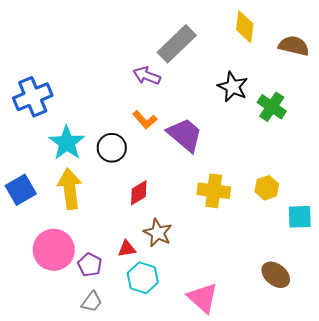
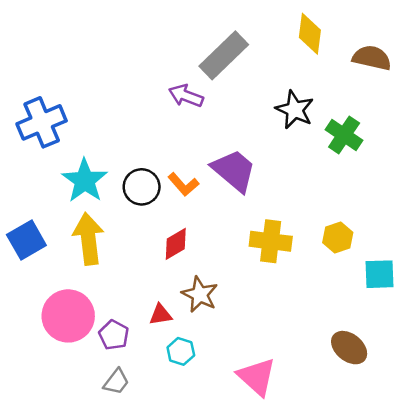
orange L-shape: (145, 120) -> (183, 184), moved
cyan hexagon: (143, 278) -> (181, 351), size x0.7

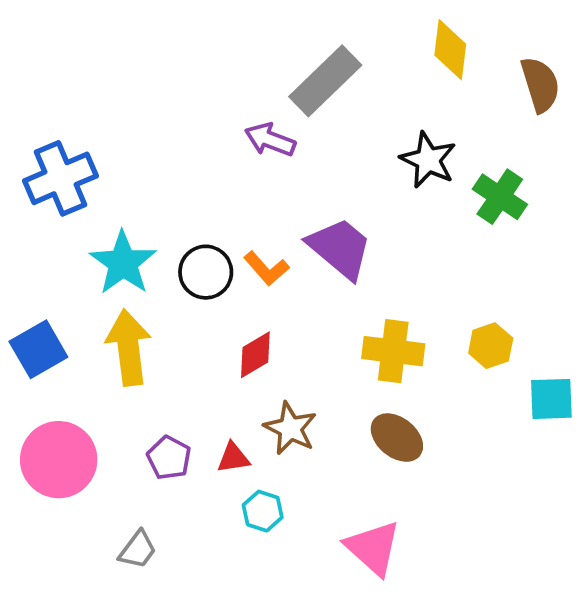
brown semicircle: (372, 58) -> (540, 85), turned 60
pink circle: (68, 316) -> (59, 460), moved
purple pentagon: (114, 335) -> (169, 458), moved
brown ellipse: (349, 348) -> (397, 438), moved
gray trapezoid: (116, 382) -> (138, 550), moved

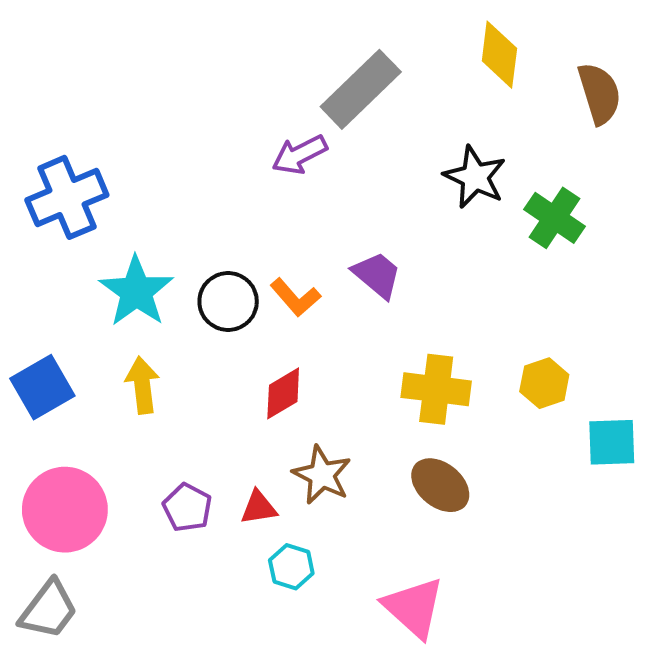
purple arrow: (270, 140) -> (299, 155), turned -48
purple trapezoid: (340, 248) -> (377, 275), size x0.7
yellow arrow: (129, 347) -> (142, 385), size x0.7
gray trapezoid: (138, 550) -> (49, 610), moved, size x1.4

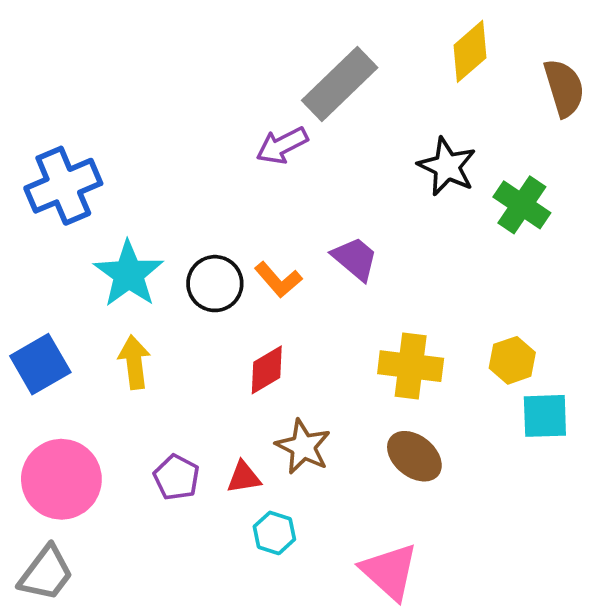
yellow diamond: (499, 55) -> (470, 51), turned 42
cyan square: (612, 442) -> (545, 416), moved

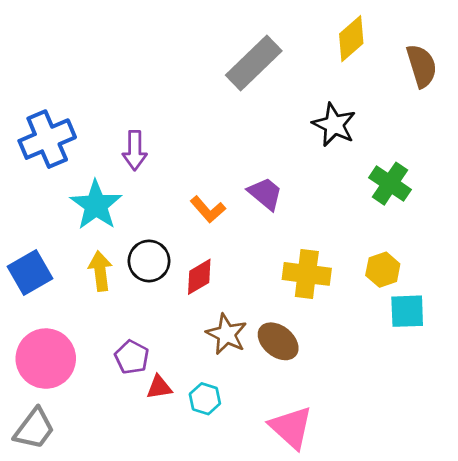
purple arrow: (282, 145) -> (135, 151), moved, turned -63
green cross: (522, 205) -> (390, 184), moved
black circle: (215, 284) -> (149, 261), moved
brown ellipse: (414, 456) -> (278, 341), moved
red triangle: (244, 477) -> (159, 387), moved

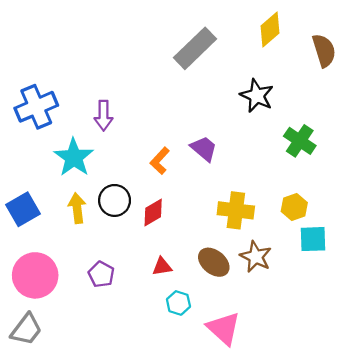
orange L-shape: (208, 209) -> (160, 161), turned 84
brown star: (226, 334) -> (256, 257), moved
red triangle: (159, 387) -> (162, 267), moved
cyan hexagon: (205, 399) -> (178, 303), moved

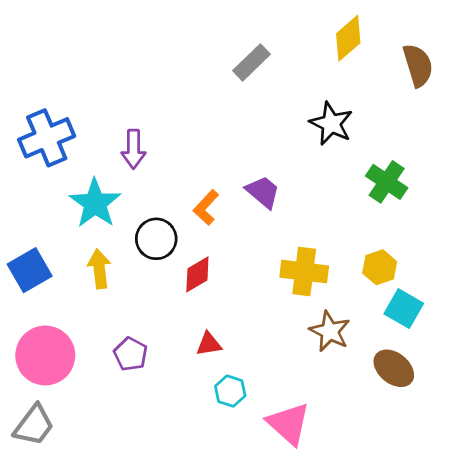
gray rectangle: (195, 48) -> (252, 62), size x0.7
black circle: (115, 200) -> (156, 239), moved
cyan square: (313, 239) -> (404, 309), turned 32
brown ellipse: (214, 262) -> (394, 368), moved

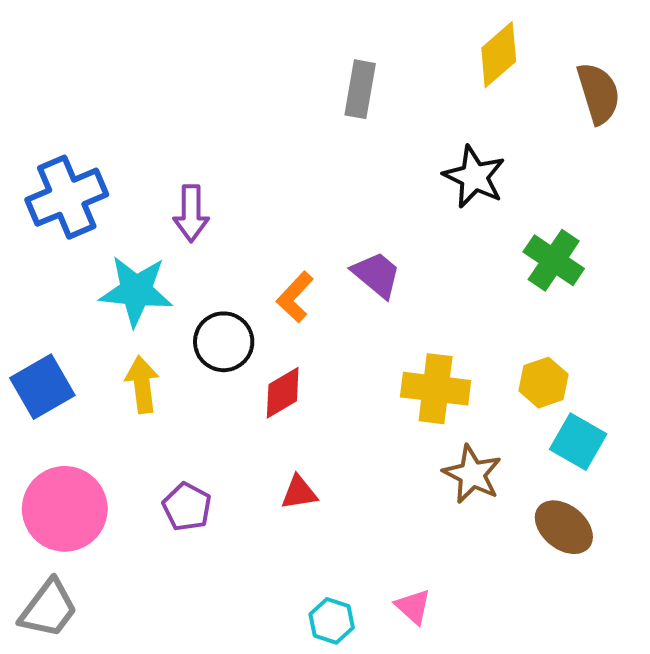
gray rectangle: (252, 62) -> (360, 89), turned -36
cyan star: (95, 203) -> (136, 291), turned -30
cyan hexagon: (230, 391) -> (332, 621), moved
pink triangle: (289, 424) -> (413, 607), size x0.6

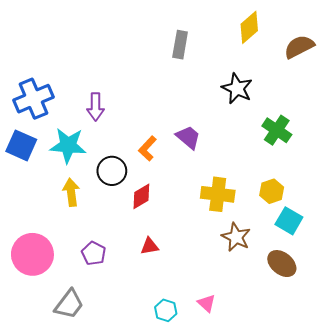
brown semicircle: (598, 93) -> (299, 47), turned -100
blue square: (42, 387) -> (21, 145), moved, turned -36
gray trapezoid: (48, 609) -> (69, 304), moved

